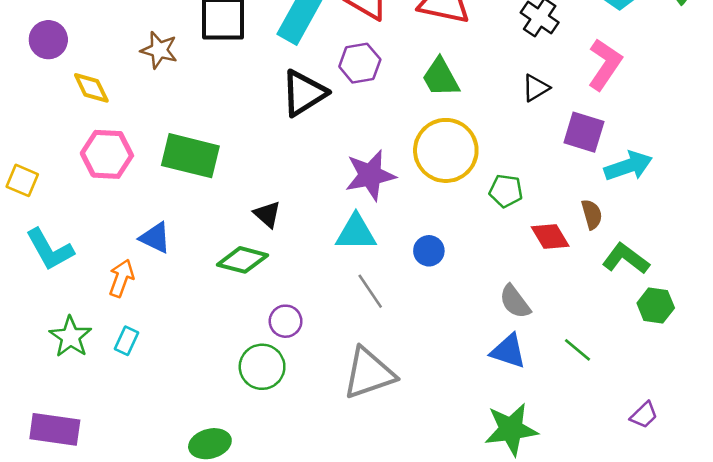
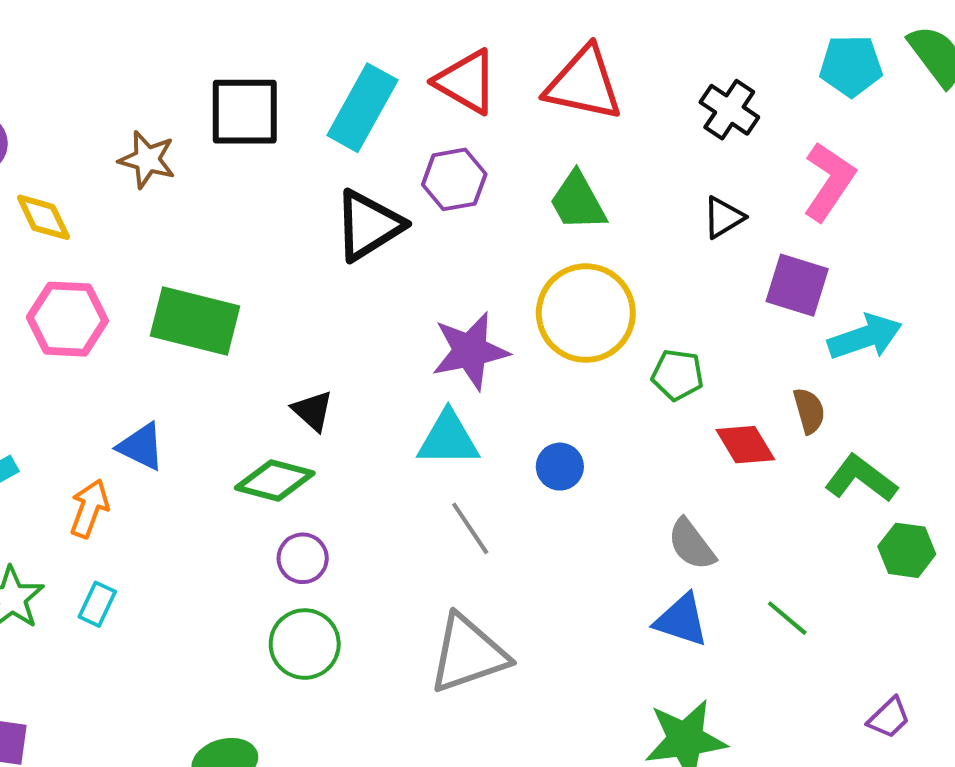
purple circle: (286, 321) -> (303, 558), moved

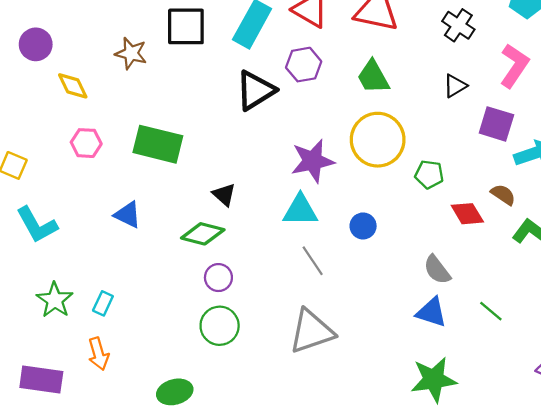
pink hexagon: (67, 319) -> (86, 143), size x0.7
brown semicircle: (809, 411) -> (503, 195), turned -40
orange arrow: (89, 508) -> (98, 354), moved, turned 144

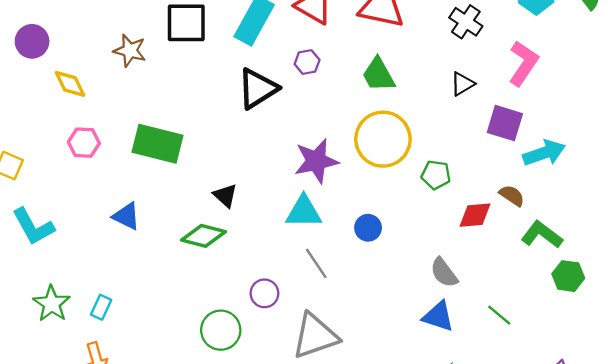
purple hexagon: (304, 65) -> (307, 62), size x0.7
red diamond: (467, 214) -> (475, 215), turned -64
purple circle: (218, 278) -> (264, 293), moved

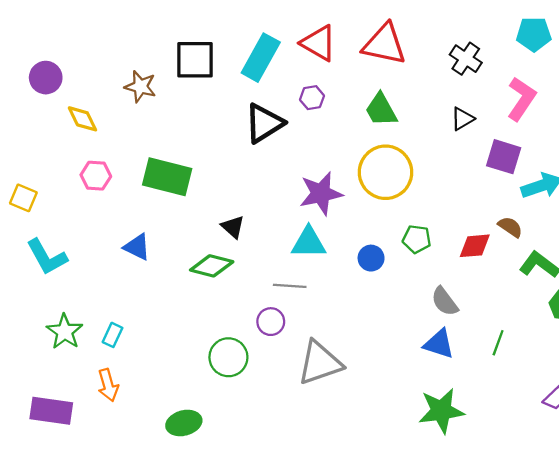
green pentagon: (436, 175) -> (417, 239), moved
gray line: (316, 263) -> (290, 286), moved, turned -52
green line: (499, 315) -> (498, 343), turned 70

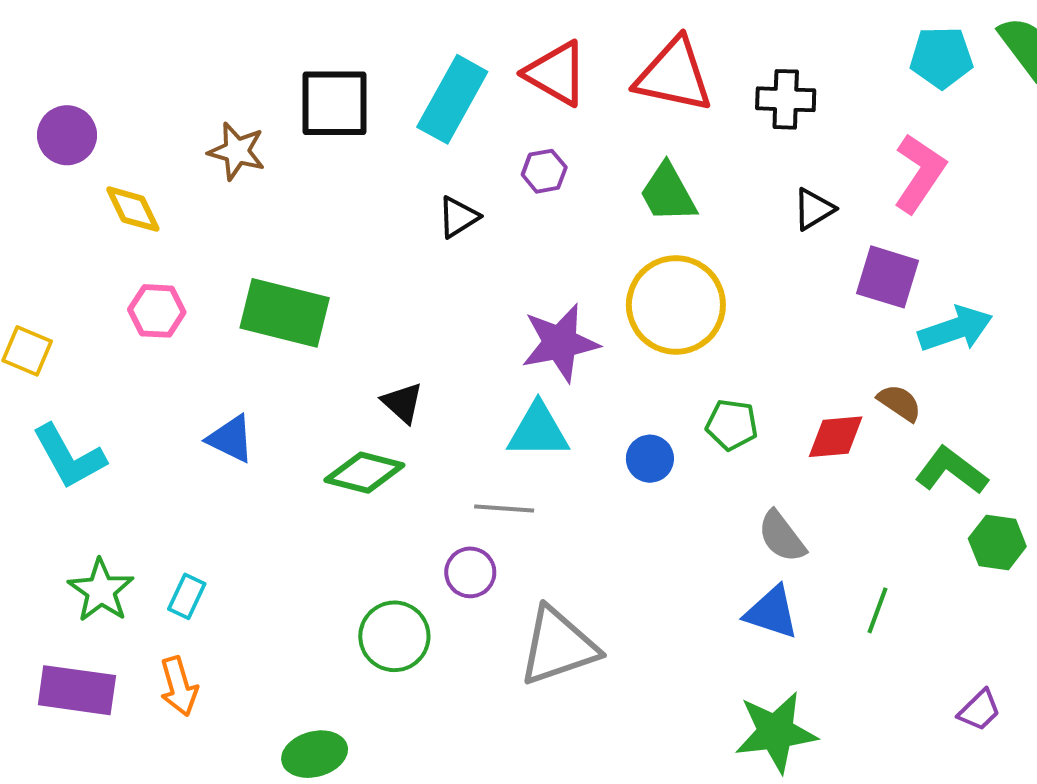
black cross: (466, 59) -> (786, 99), moved, turned -32
black triangle: (264, 123) -> (458, 217), size x0.6
purple rectangle: (51, 411) -> (77, 690), moved

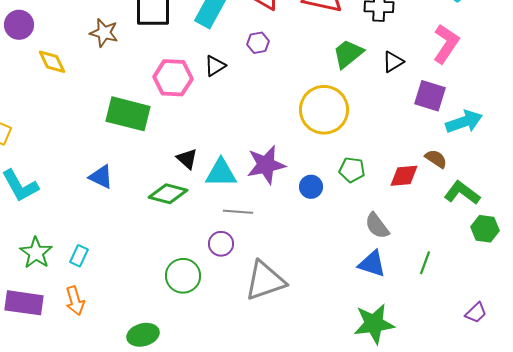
green trapezoid: (668, 193) -> (348, 54), moved, turned 80
pink hexagon: (157, 311) -> (173, 78), moved, size x1.4
purple star: (560, 343) -> (266, 165), moved
cyan triangle: (538, 431) -> (221, 173), moved

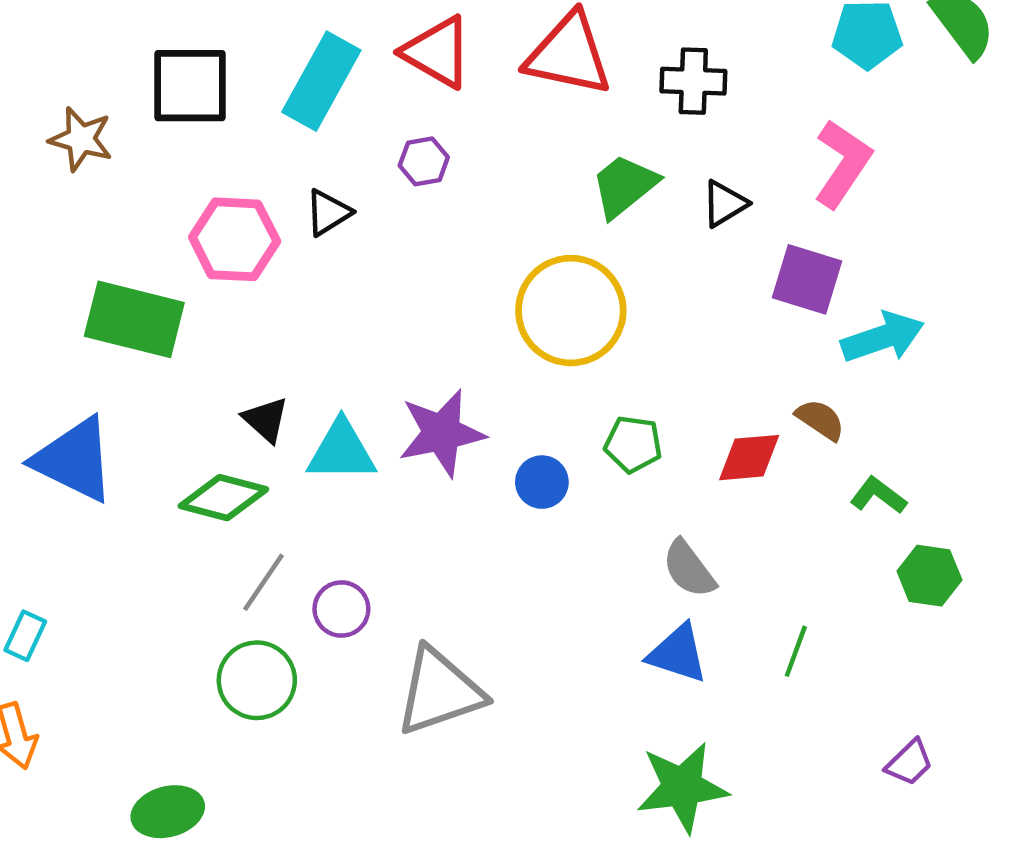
blue triangle: (101, 177) -> (74, 460), size x1.6
green L-shape: (462, 193) -> (878, 495), size x0.7
gray line: (238, 212) -> (263, 582), moved, turned -60

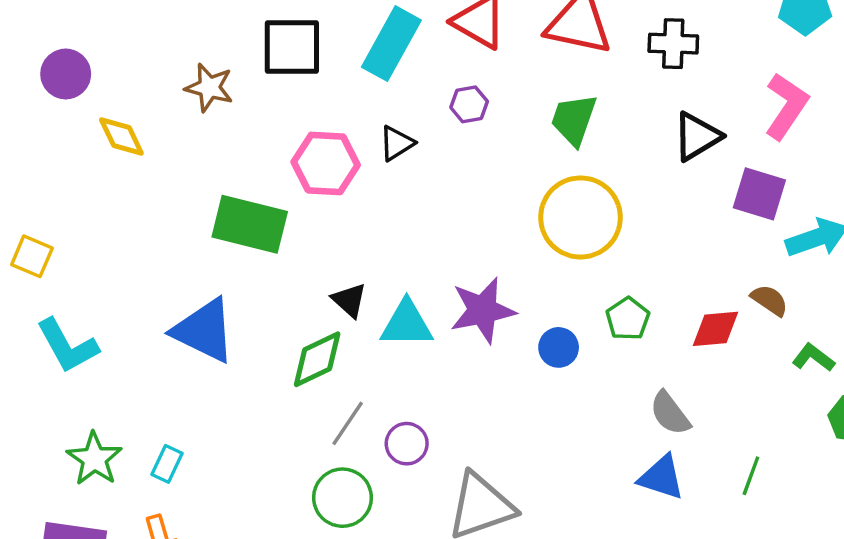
green trapezoid: (624, 186) -> (574, 120), moved, turned -32
black triangle: (725, 204) -> (697, 136), size x1.4
green pentagon: (633, 444) -> (628, 319), turned 30
green diamond: (223, 498) -> (317, 359), turned -40

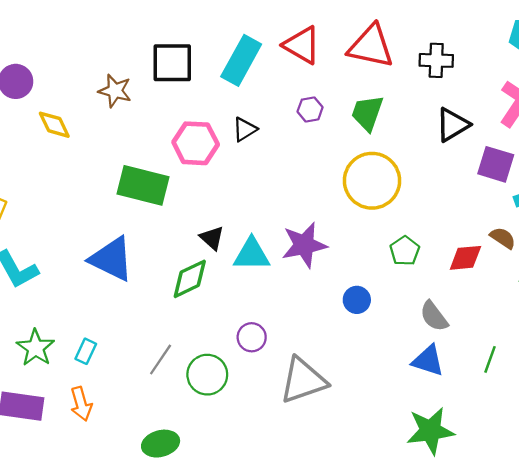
purple hexagon: (469, 104) -> (310, 109), moved
blue circle: (559, 347) -> (357, 300), moved
gray line: (348, 423) -> (161, 359), moved

